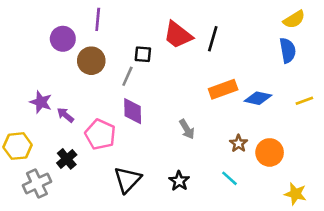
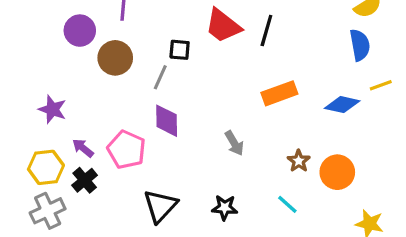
blue diamond: (258, 98) -> (342, 105), moved
yellow line: (304, 101) -> (381, 85), moved
purple arrow: (65, 115) -> (83, 148), moved
yellow hexagon: (18, 146) -> (46, 167), moved
black star: (179, 181) -> (225, 208), turned -30

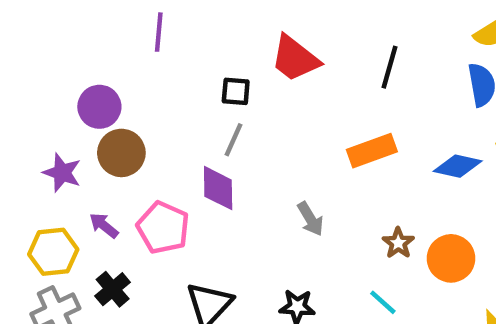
purple circle: (80, 31) -> (99, 107), moved
black line: (266, 31) -> (389, 67), moved
brown circle: (115, 58) -> (121, 153), moved
gray line: (160, 77) -> (233, 140), moved
black cross: (85, 180) -> (113, 289), moved

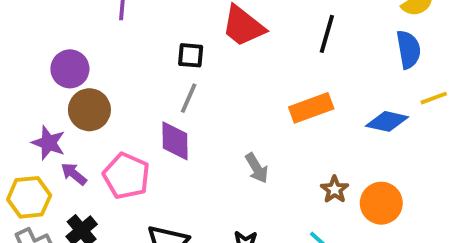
purple star: (62, 173) -> (49, 143), moved

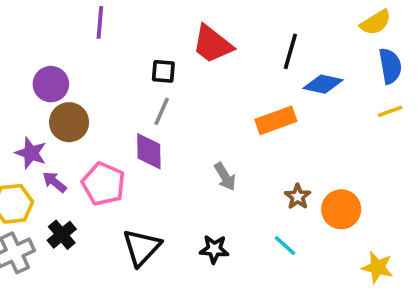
blue semicircle: (408, 49) -> (390, 66), moved
blue diamond: (387, 121) -> (323, 84), moved

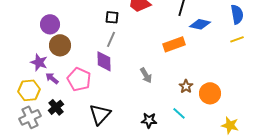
black star: (214, 249) -> (149, 120), moved

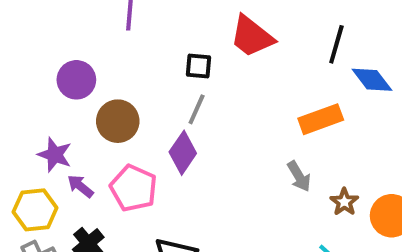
blue diamond: (200, 24) -> (372, 80), turned 40
brown circle: (60, 45) -> (118, 121), moved
purple diamond: (104, 61) -> (183, 153), turned 35
gray arrow: (146, 75) -> (299, 176), moved

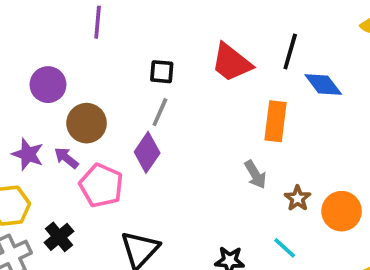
red trapezoid: (252, 36) -> (231, 63), moved
orange rectangle: (321, 119) -> (276, 121), turned -63
purple arrow: (80, 186) -> (66, 158), moved

